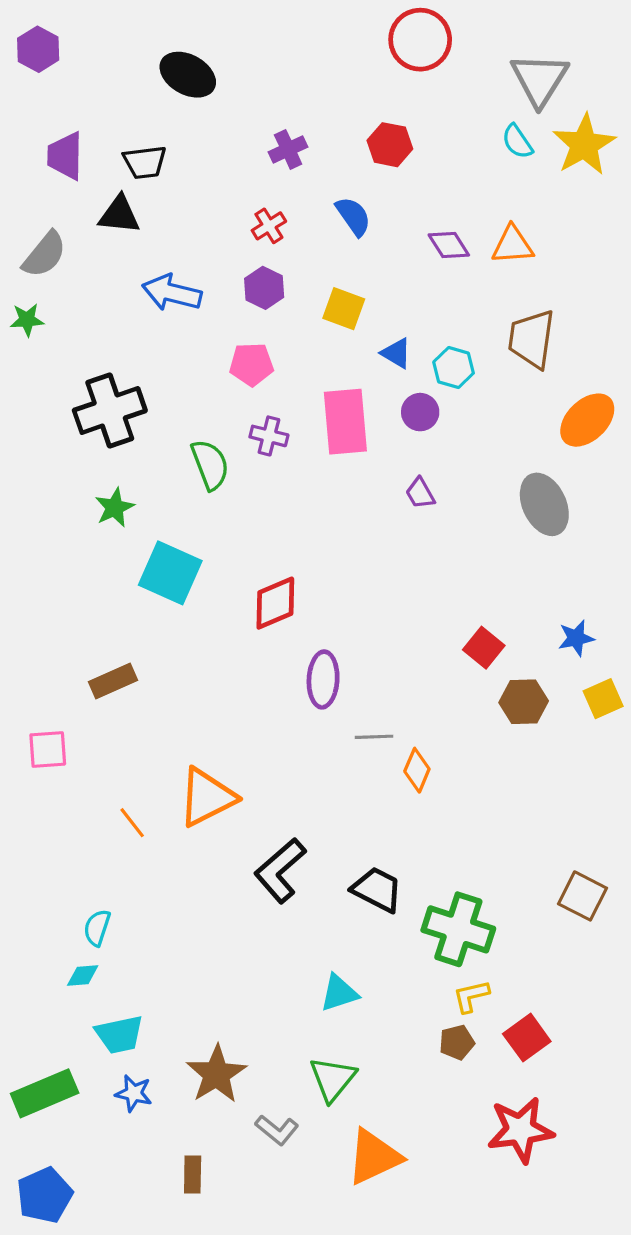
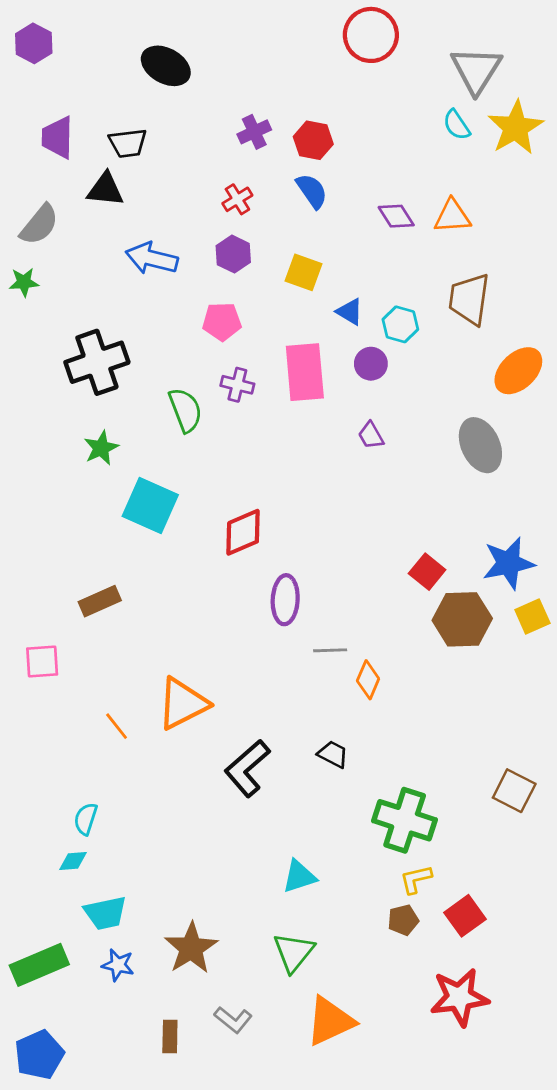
red hexagon: (390, 145) -> (313, 140), moved
blue star: (576, 638) -> (509, 563), size x1.6
brown hexagon: (524, 702) -> (462, 619), size x1.4
black trapezoid: (377, 890) -> (333, 754), moved, size x0.7
gray L-shape: (277, 1130) -> (233, 1020), moved

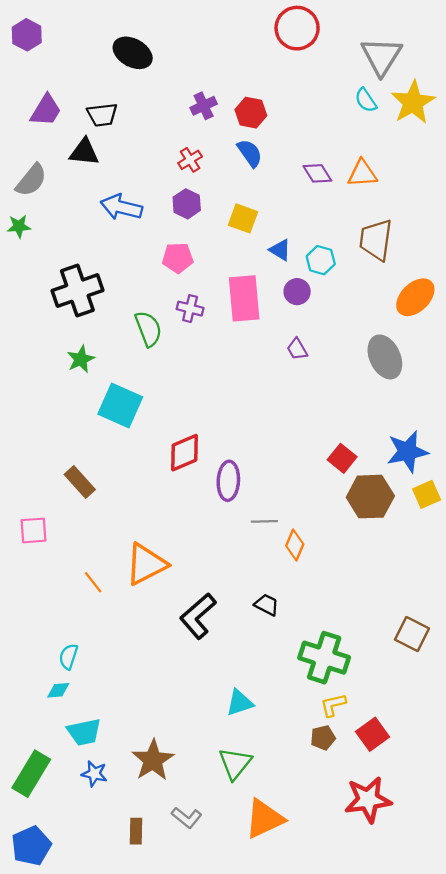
purple trapezoid: (58, 138) -> (46, 110), turned -150
red diamond: (243, 532) -> (184, 453), moved
brown rectangle: (100, 601) -> (80, 482), turned 72
green rectangle: (39, 965) -> (31, 774), turned -36

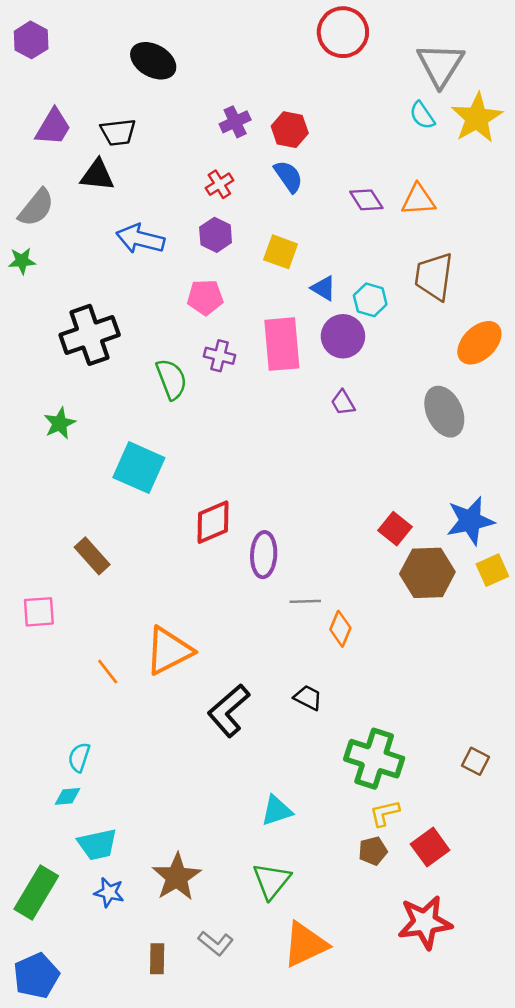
purple circle: (297, 292) -> (343, 336), size x1.4
green star: (81, 359) -> (60, 423), moved
brown square: (412, 634) -> (476, 761), moved, size x0.7

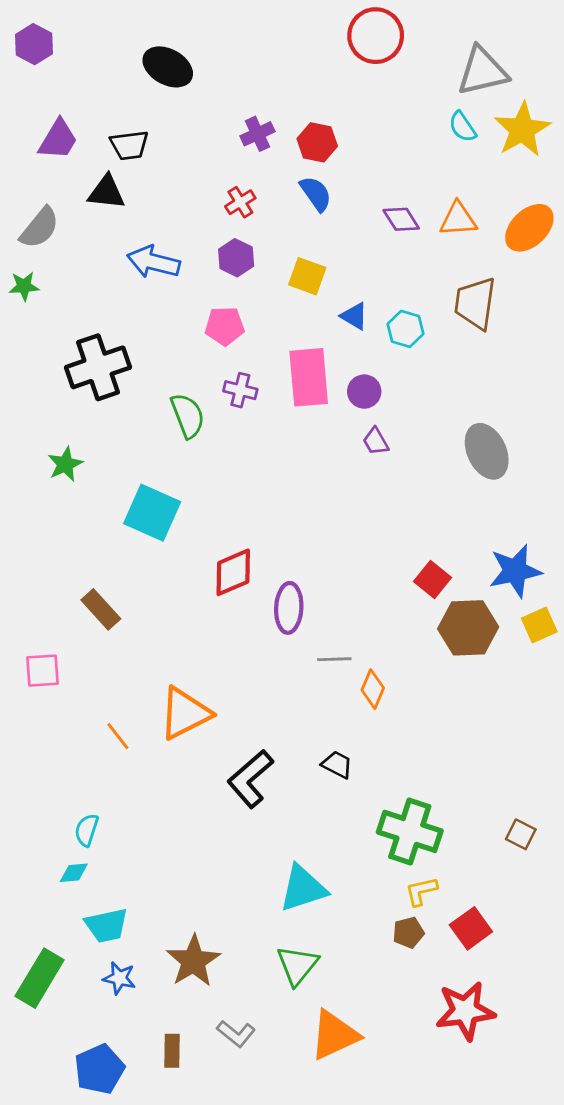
gray triangle: (440, 65) -> (482, 71), turned 45
purple circle: (343, 336) -> (364, 392), moved, size x0.7
orange ellipse: (479, 343) -> (529, 228), moved
cyan triangle: (277, 811) -> (303, 888), size x1.4
blue pentagon: (36, 976) -> (99, 1069), moved

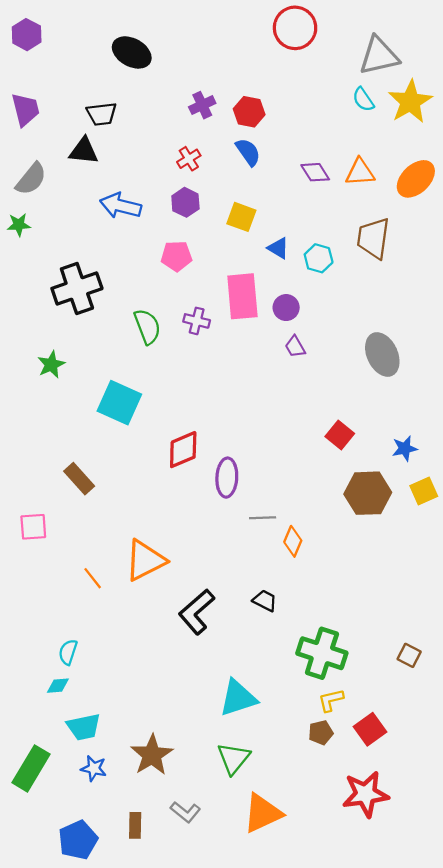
purple trapezoid: (58, 140) -> (25, 110), moved, turned -45
purple cross: (240, 390) -> (197, 321), moved
blue star: (515, 571) -> (405, 448), size x0.6
red square: (433, 579) -> (340, 435), moved

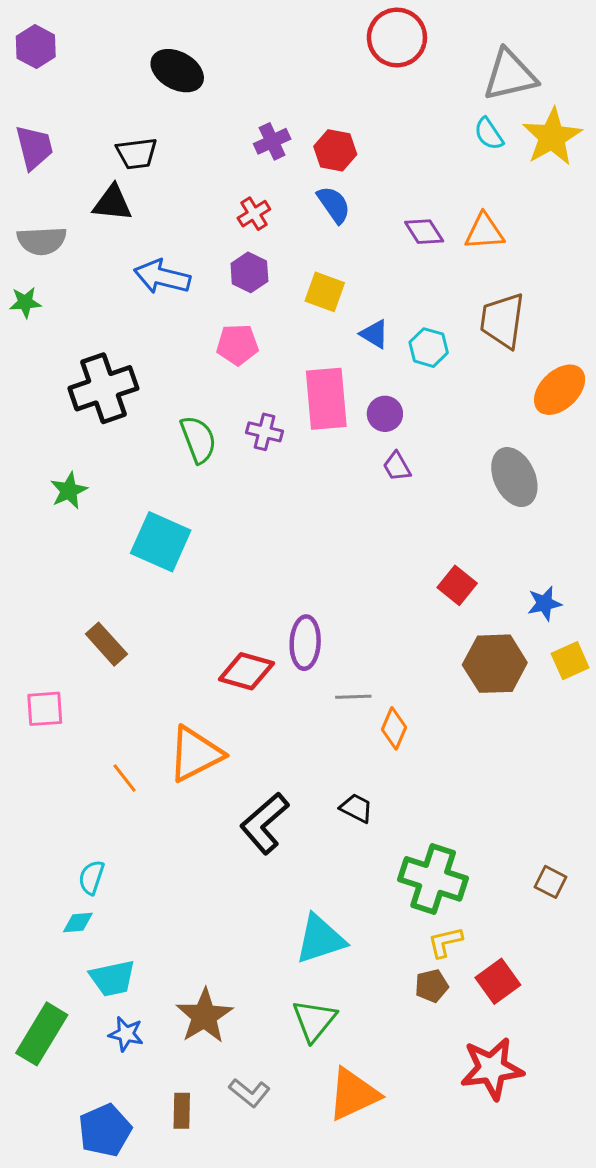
gray semicircle: (31, 179) -> (42, 241), turned 48
orange ellipse: (416, 179) -> (560, 390), moved
red diamond: (183, 450) -> (246, 671), moved, turned 39

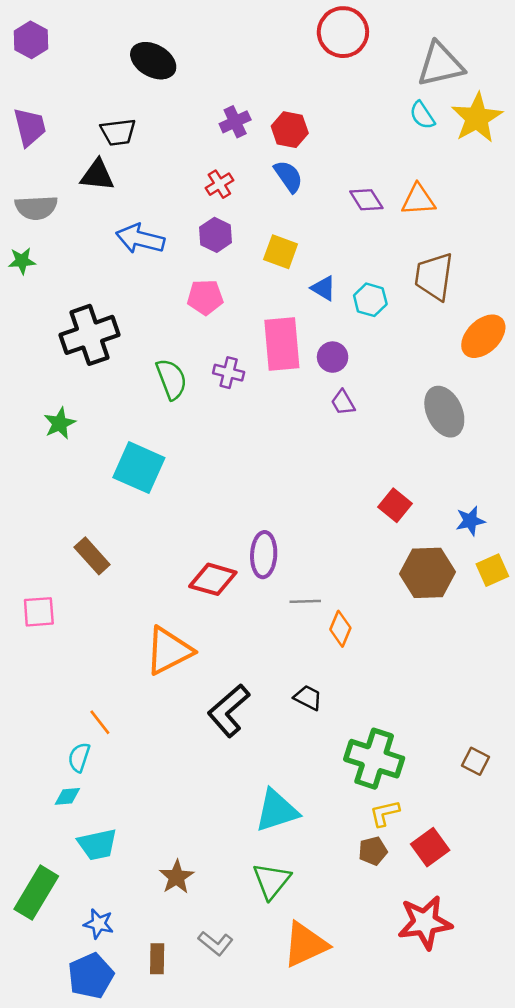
orange line: (125, 778) -> (100, 722), moved
brown star: (204, 1016) -> (177, 877), size x0.7
blue star: (126, 1034) -> (99, 924), moved

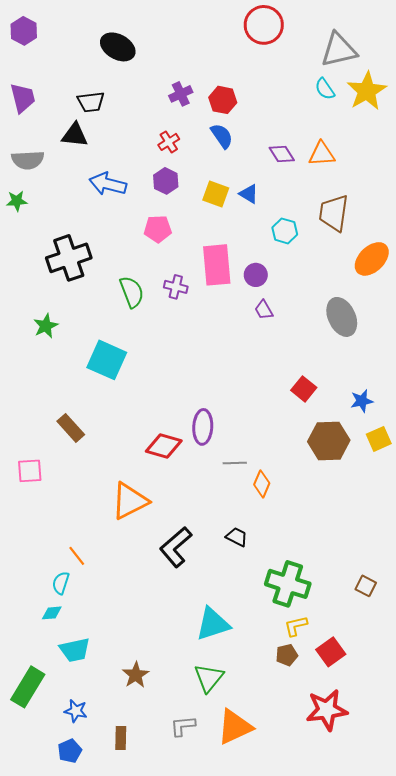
blue triangle: (323, 288) -> (249, 194), moved
gray L-shape: (216, 943) -> (183, 726), moved, turned 136
blue pentagon: (91, 976) -> (70, 751), size x0.7

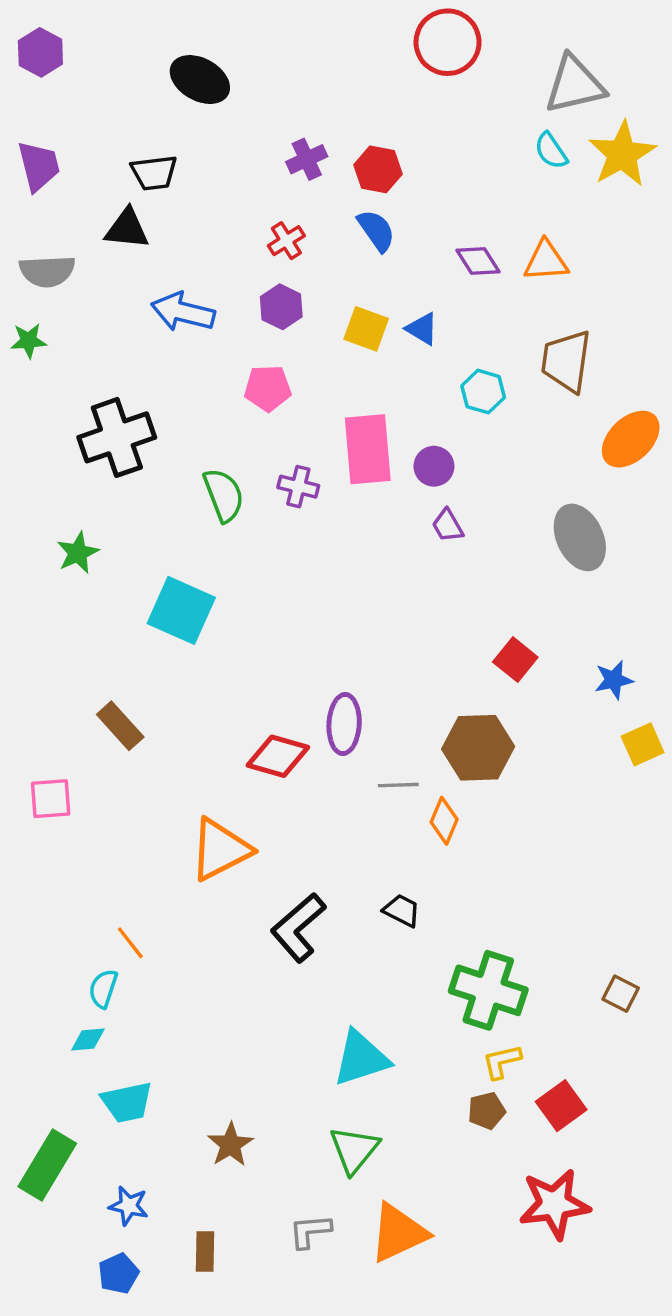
brown hexagon: (329, 441) -> (478, 748), moved

